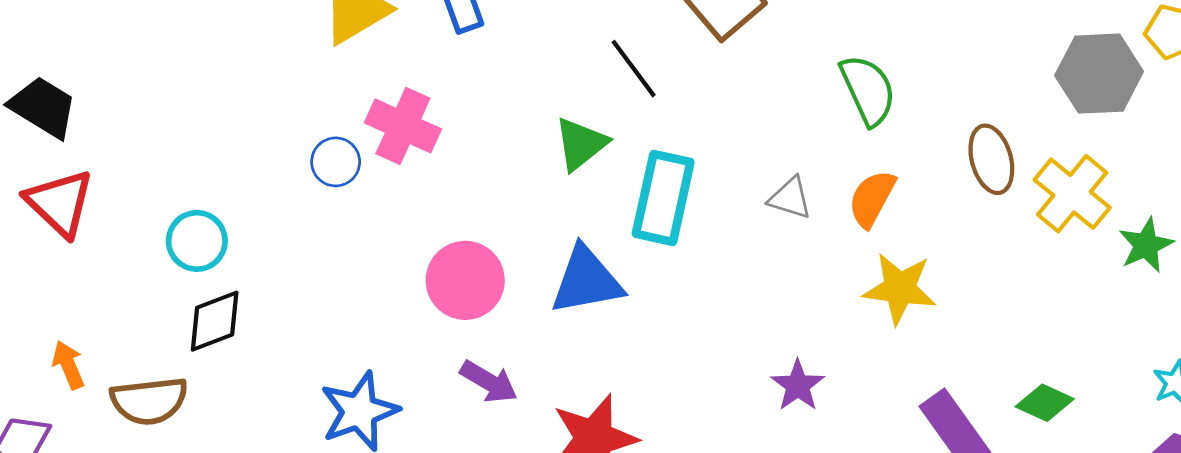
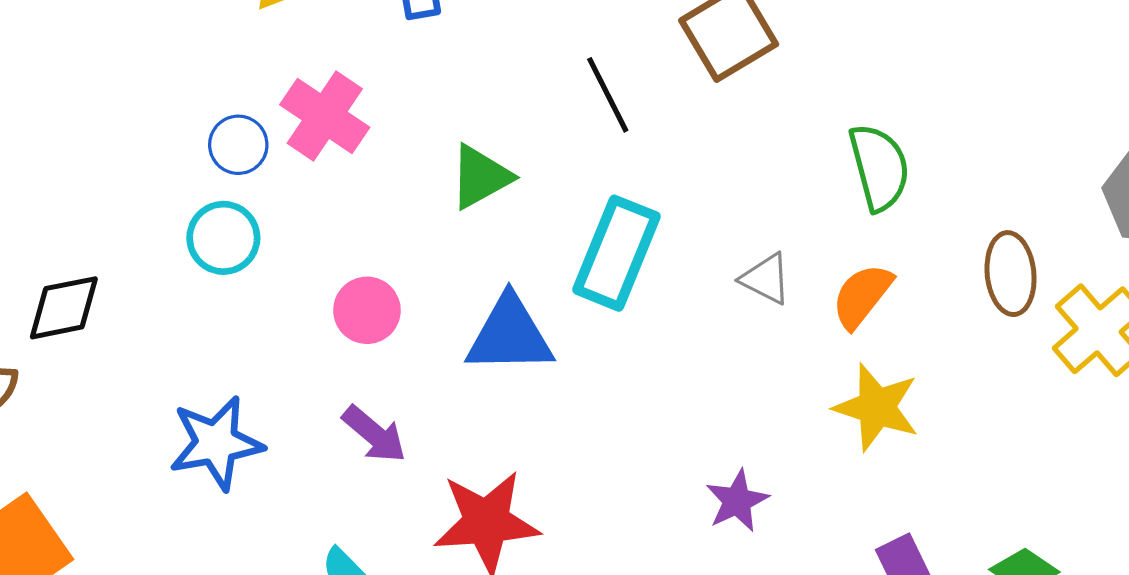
green triangle: (581, 144) -> (480, 177), moved
cyan circle: (197, 241) -> (223, 238), moved
pink circle: (465, 280) -> (367, 310), size x0.7

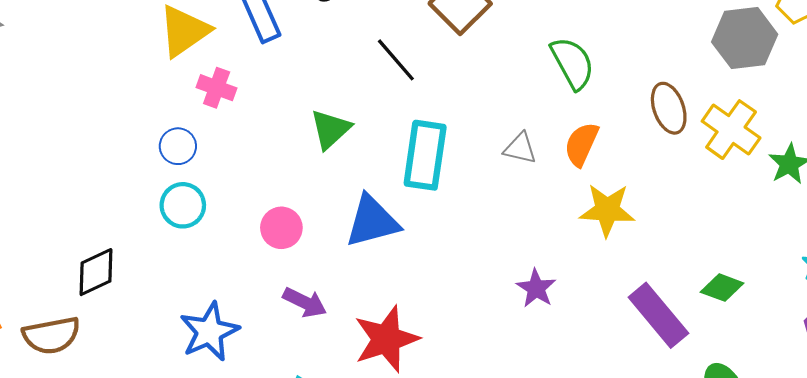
pink cross: (325, 116) -> (217, 88), moved, size x0.7

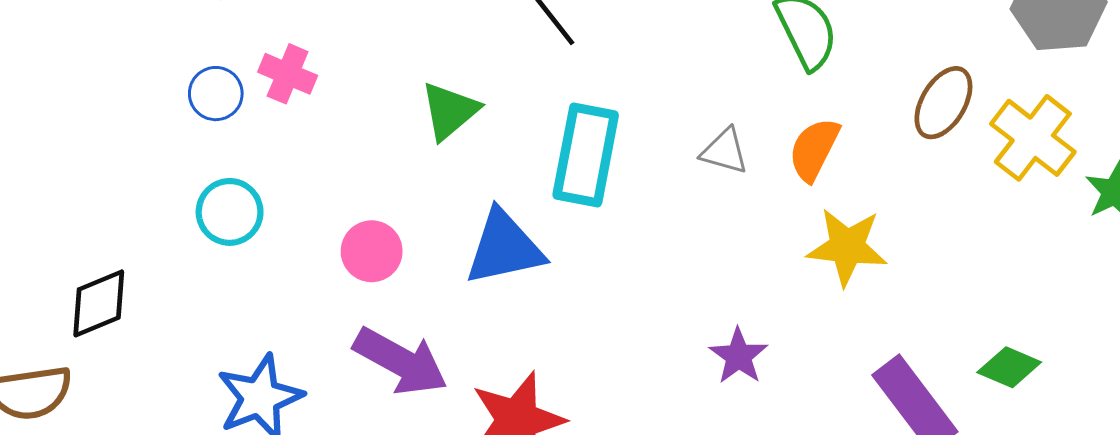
pink cross: (217, 88) -> (288, 74), moved
brown ellipse: (669, 108) -> (943, 103), turned 48
blue circle: (178, 146) -> (216, 94), moved
purple arrow: (305, 302) -> (401, 361), size x1.5

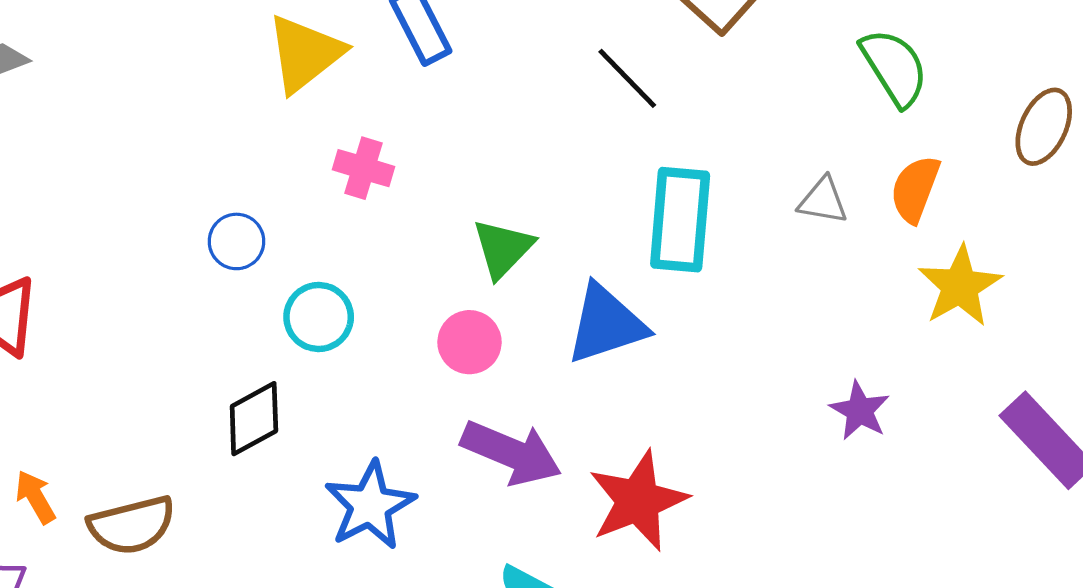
blue circle: (216, 94) -> (237, 241), moved
green triangle: (450, 111) -> (503, 248), moved
yellow star: (847, 247) -> (960, 286), turned -30
black diamond: (99, 303) -> (254, 419), moved

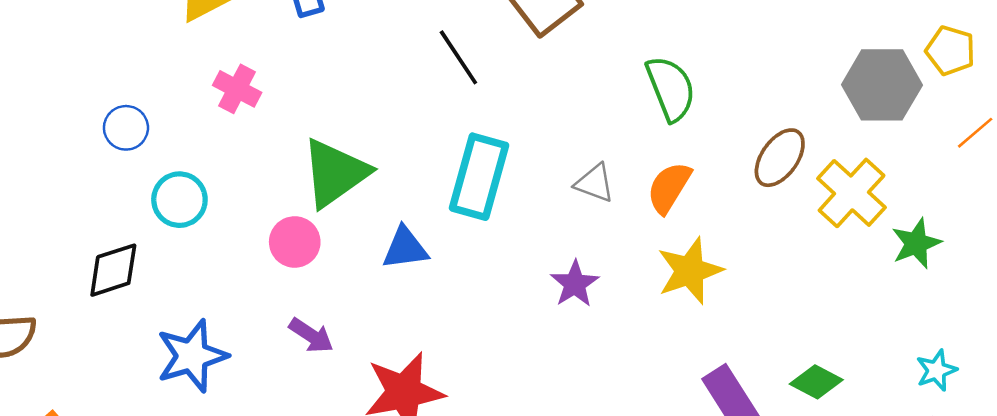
green triangle: (503, 248) -> (335, 173), size x1.4
blue triangle: (606, 324) -> (405, 248), size x0.7
purple star: (860, 411) -> (575, 284), moved
purple arrow: (511, 453) -> (311, 335), size x0.6

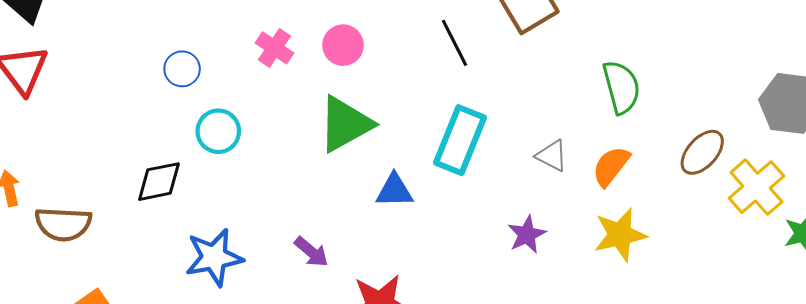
pink circle: (295, 242) -> (343, 45), moved

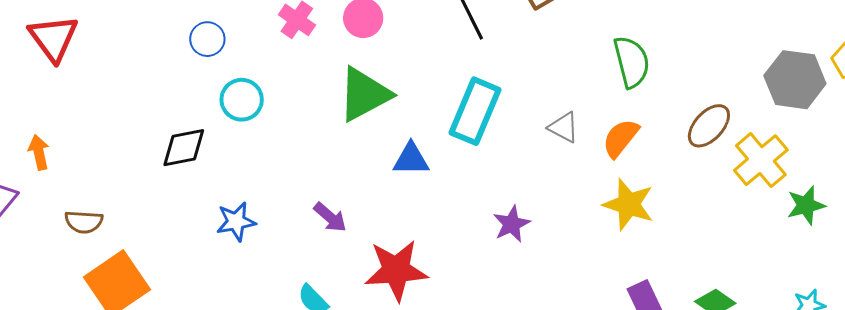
brown semicircle: (63, 224) -> (84, 222), moved, size x0.7
purple star: (527, 235) -> (512, 224), moved
yellow star: (620, 235) -> (629, 204), turned 30
blue star: (214, 257) -> (236, 222), size x0.7

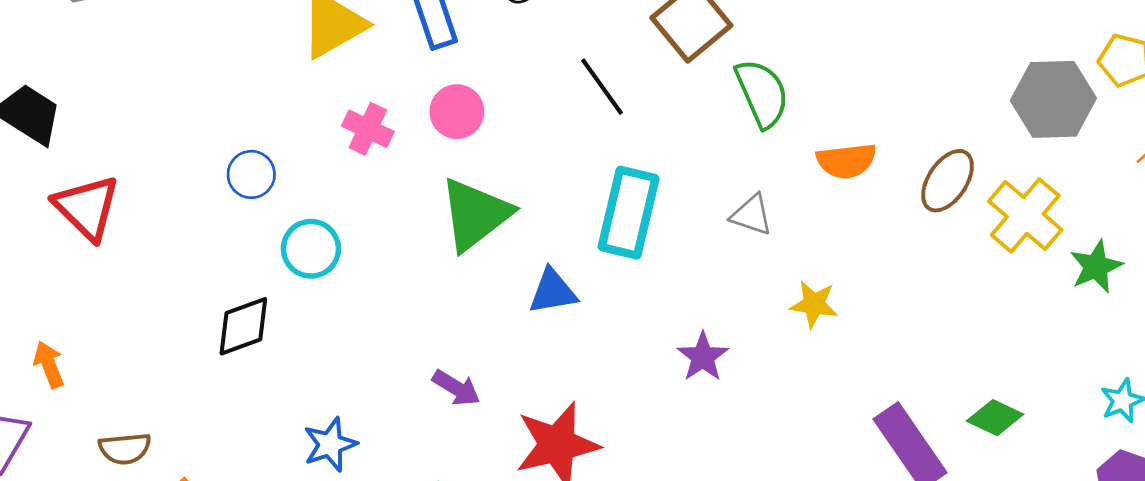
red triangle: (53, 38) -> (87, 208), moved
green semicircle: (632, 62) -> (762, 93), moved
orange semicircle: (621, 138) -> (846, 161), moved, turned -126
yellow star: (629, 204) -> (814, 304), moved, size x0.7
blue star: (236, 222) -> (330, 445), moved

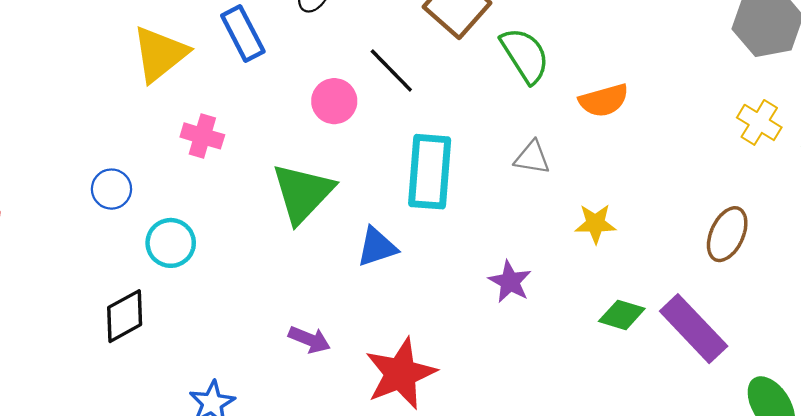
pink circle: (457, 112) -> (334, 101), moved
brown ellipse: (947, 181) -> (727, 234), moved
yellow cross: (1025, 215) -> (759, 122), size x0.7
green diamond: (995, 418) -> (622, 315), moved

